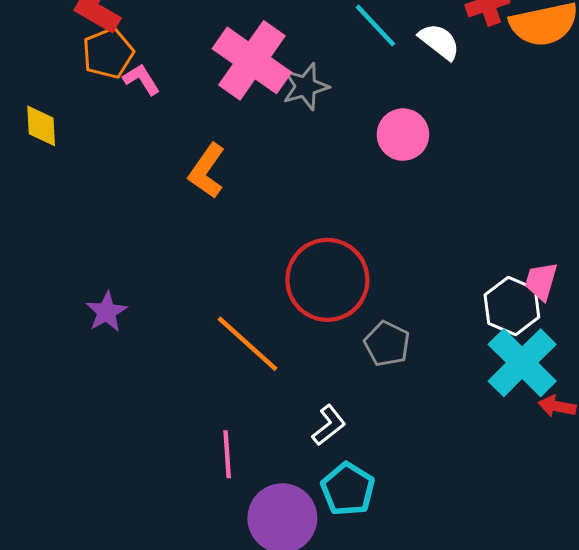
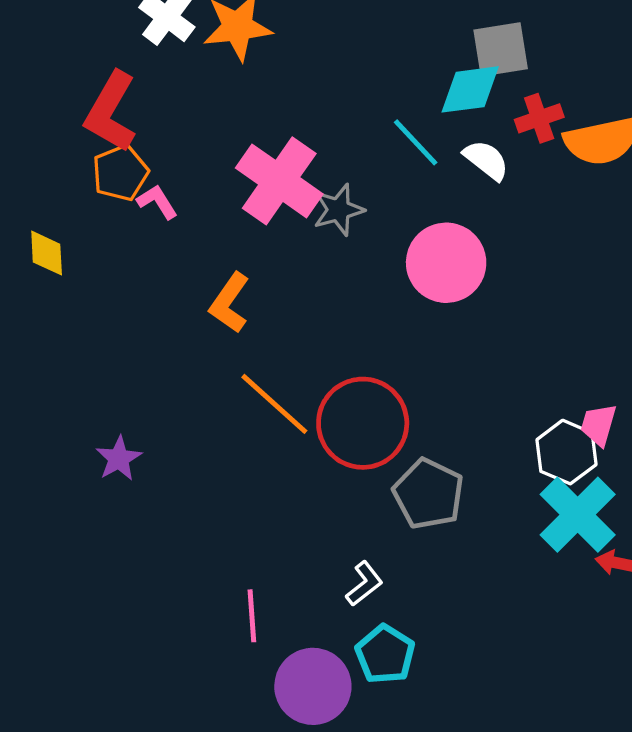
pink circle: (403, 135) -> (446, 263), size x1.4
orange line: (247, 344) -> (274, 404), moved
gray pentagon: (387, 344) -> (428, 494), size x1.4

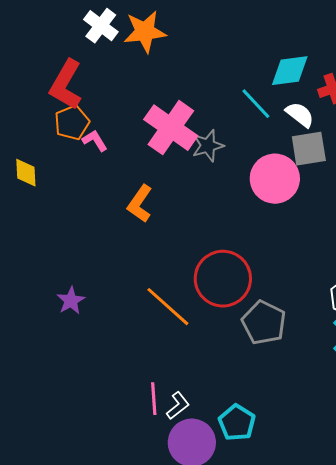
gray square: (501, 49) -> (309, 149), moved
orange line: (274, 404) -> (168, 307), moved
white L-shape: (364, 584) -> (178, 406), moved

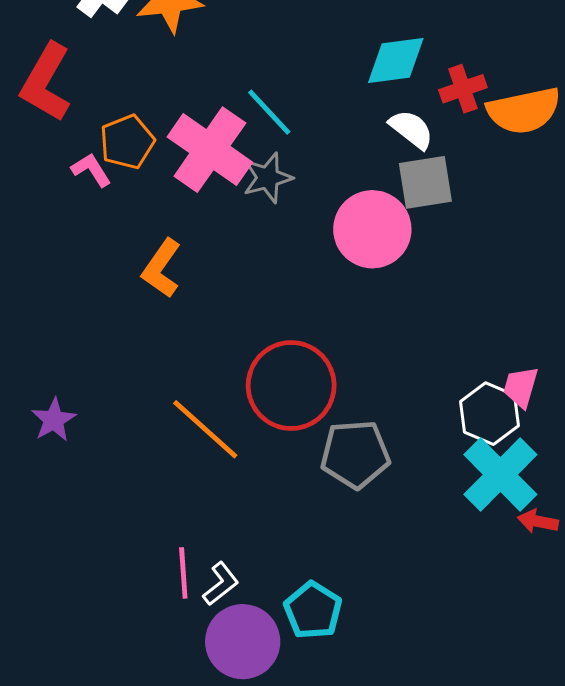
cyan line: (256, 104) -> (269, 112), moved
orange pentagon: (72, 123) -> (127, 142), moved
gray pentagon: (264, 323) -> (355, 454), turned -30

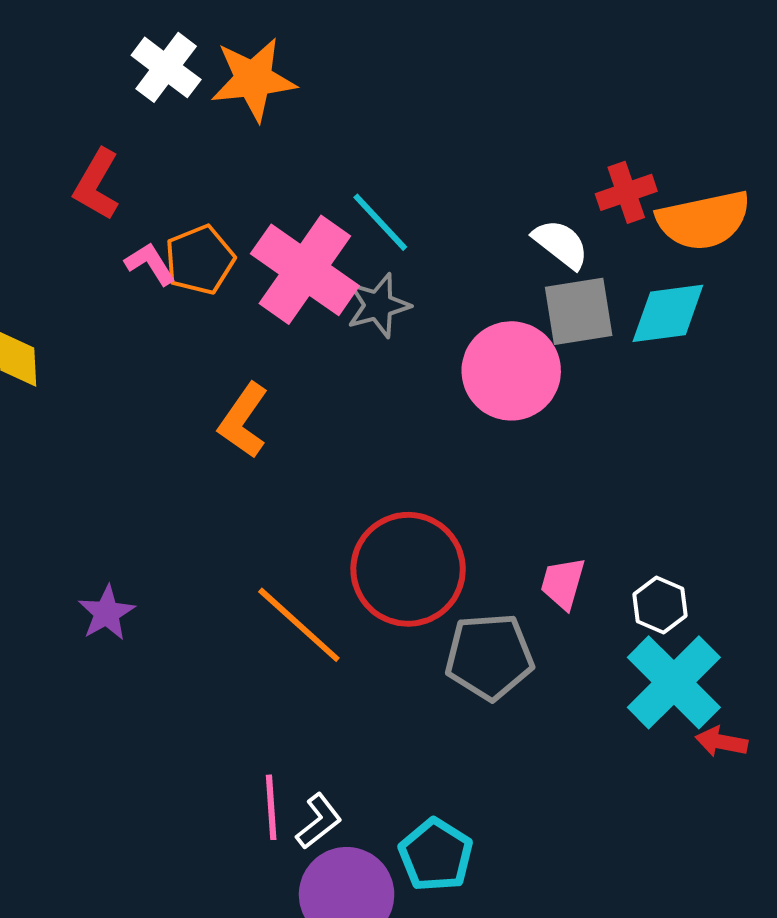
cyan diamond: (396, 61) -> (668, 313), moved
red L-shape: (46, 82) -> (97, 184), size x0.7
pink L-shape: (91, 170) -> (150, 264), moved
pink trapezoid: (521, 387) -> (563, 583), moved
white hexagon: (489, 414) -> (660, 605), size x0.7

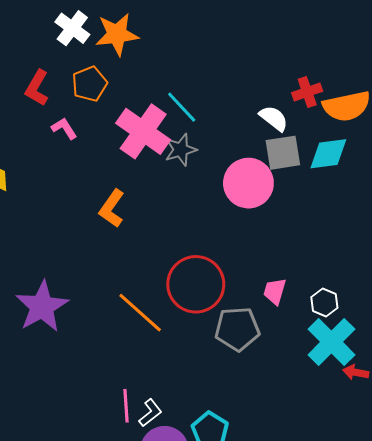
orange pentagon: (200, 260) -> (90, 84), moved
purple star: (107, 613) -> (42, 307), size x1.8

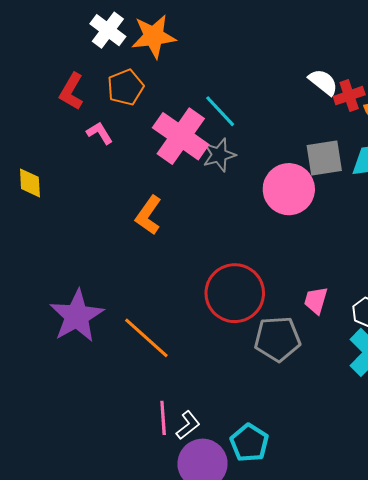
white semicircle: (274, 118) -> (323, 82), moved
orange line: (140, 313) -> (146, 338), moved

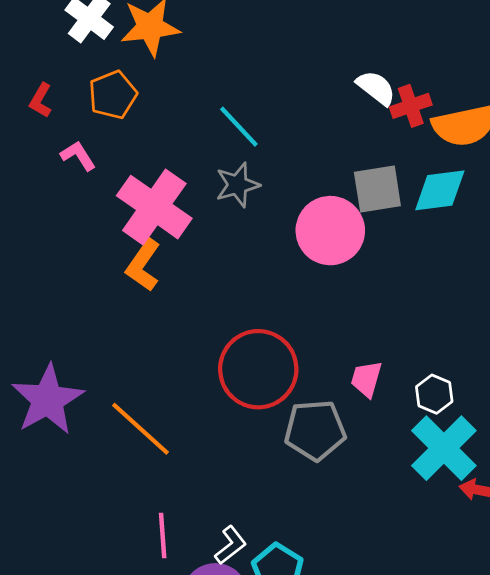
red L-shape: (72, 91) -> (41, 100), size x0.7
pink cross: (181, 136) -> (154, 207), moved
white L-shape: (188, 425) -> (231, 545), moved

